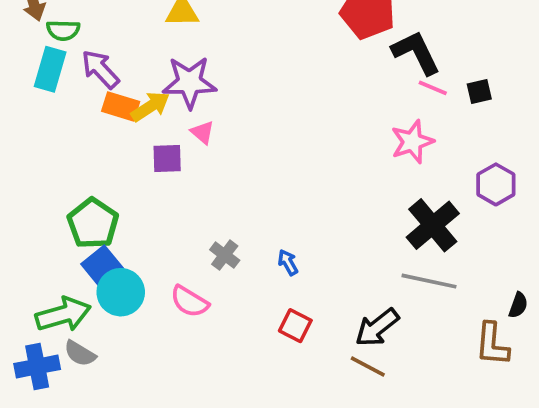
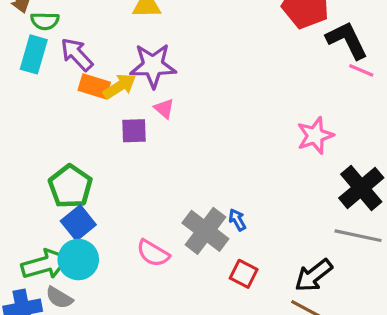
pink star: (412, 142) -> (315, 136), moved
gray cross: (225, 255) -> (205, 231), moved, size x1.8
cyan circle: (121, 292) -> (78, 260), moved

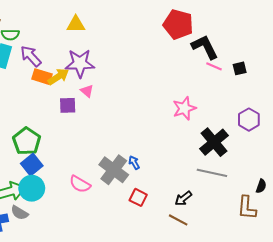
black arrow: (314, 275) -> (183, 198), size x0.7

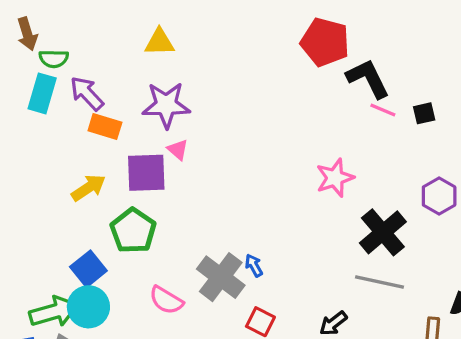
yellow arrow: (58, 77) -> (88, 188), moved
purple square: (68, 105) -> (146, 173), size x1.5
green pentagon: (27, 141) -> (133, 231), moved

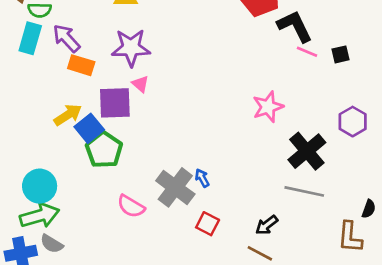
blue square: (88, 269) -> (89, 128), moved
cyan circle: (88, 307) -> (40, 186), moved

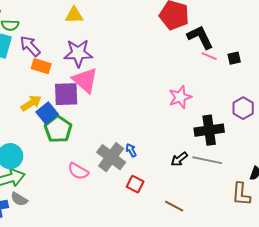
pink triangle: (140, 84) -> (85, 80), size x2.0
black cross: (307, 151) -> (209, 130), turned 32
black arrow: (267, 225) -> (179, 159), moved

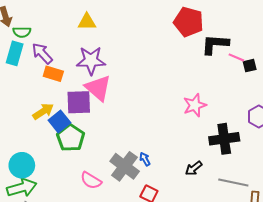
black L-shape: (200, 37) -> (215, 44), turned -60
pink line: (209, 56) -> (236, 57), moved
gray line: (207, 160) -> (233, 183), moved

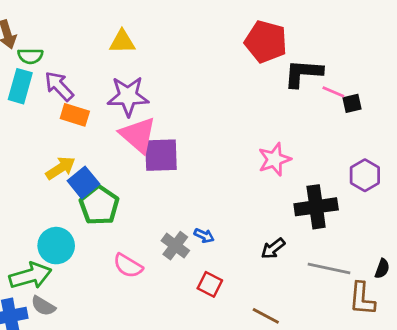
purple square: (79, 102) -> (161, 155), moved
blue arrow: (145, 159) -> (204, 236), turned 144
cyan circle: (22, 165) -> (56, 246), moved
gray cross: (125, 166) -> (175, 246), size x0.7

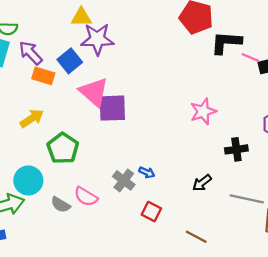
purple star: (128, 96) -> (97, 39), moved
blue square: (83, 182) -> (70, 61), moved
black cross: (316, 207) -> (236, 149), size x0.7
gray semicircle: (43, 306) -> (61, 205), moved

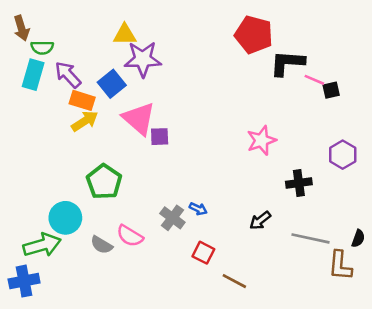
purple square: (112, 108) -> (160, 137), size x0.6
yellow arrow: (32, 118) -> (85, 121), moved
brown line: (196, 237) -> (234, 281), moved

